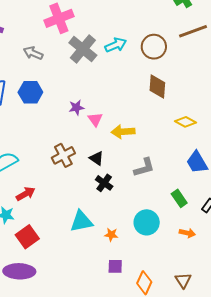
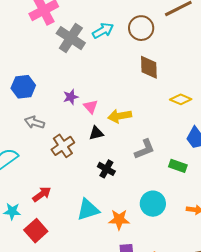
gray arrow: (33, 53) -> (34, 122), moved
black triangle: (97, 158) -> (96, 133), moved, turned -42
red arrow: (26, 194) -> (42, 194), moved
green rectangle: (179, 198) -> (178, 166), moved, turned -30
orange star: (111, 235) -> (119, 220), size x1.5

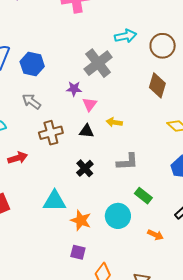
gray cross: (71, 38) -> (98, 63), moved
yellow arrow: (120, 116) -> (114, 122), size x0.7
green rectangle: (178, 166) -> (143, 196), moved
red arrow: (42, 194) -> (18, 158), moved

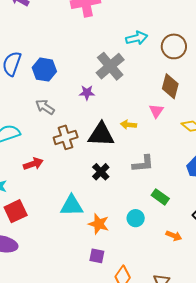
pink triangle: (90, 104) -> (156, 111), moved
black triangle: (87, 131) -> (101, 135), size x1.8
cyan circle: (118, 216) -> (136, 218), size x0.7

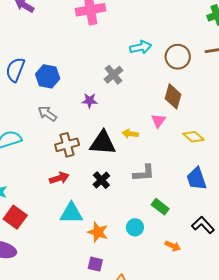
gray cross: (110, 66) -> (114, 75), size x0.7
red arrow: (33, 164) -> (59, 178), moved
red square: (16, 211) -> (15, 217), turned -30

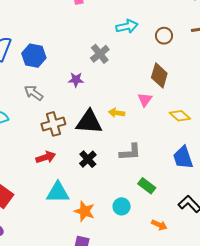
brown circle: (178, 57) -> (164, 36), size x0.7

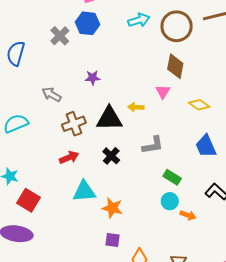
brown circle: (164, 36) -> (177, 26), size x1.8
gray cross: (100, 54) -> (60, 36), moved
blue hexagon: (34, 56) -> (88, 23), moved
cyan circle: (122, 206) -> (170, 201), moved

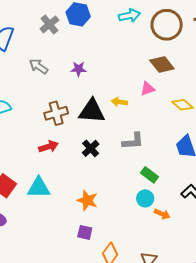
brown diamond: (175, 66) -> (162, 65), turned -55
pink triangle: (163, 92) -> (147, 89), turned 35
gray arrow: (52, 94) -> (39, 66), moved
cyan triangle: (84, 191) -> (39, 188), moved

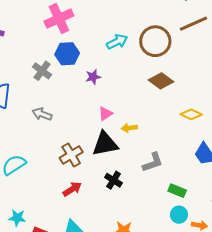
purple star: (79, 69) -> (93, 77), moved
pink triangle: (147, 89) -> (106, 114), moved

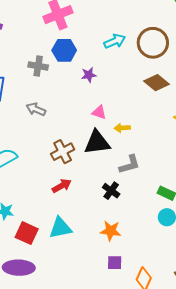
gray cross: (42, 71) -> (38, 66), turned -30
pink triangle: (106, 114) -> (99, 112), turned 49
gray L-shape: (153, 162) -> (129, 164), moved
black cross: (113, 180) -> (111, 191), moved

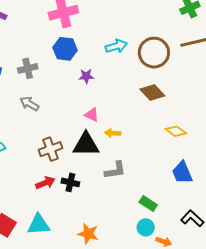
gray cross: (38, 66) -> (28, 68), moved, turned -30
black cross: (111, 191) -> (70, 182), moved, turned -30

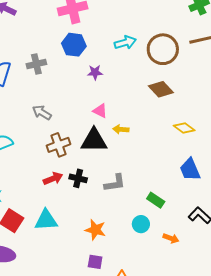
gray arrow: (29, 104) -> (42, 113), moved
gray L-shape: (115, 170) -> (115, 183), moved
cyan circle: (146, 227) -> (141, 224), moved

